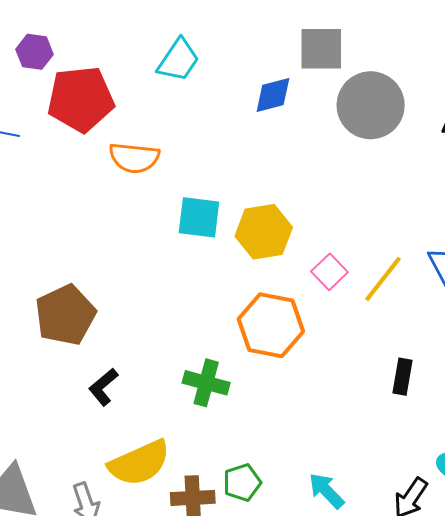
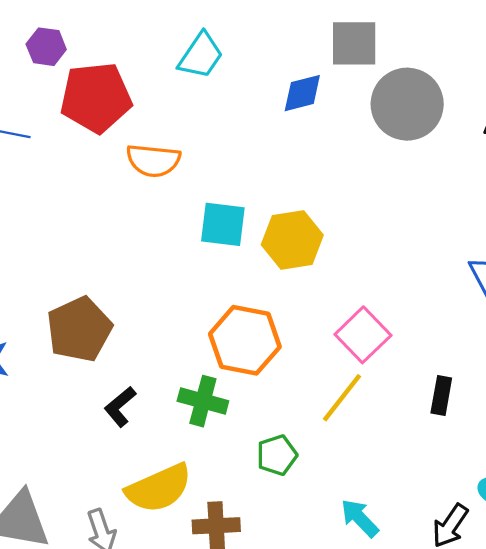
pink square: (329, 272) -> (363, 335), moved, size x1.4
yellow line: (383, 279) -> (342, 398), moved
orange hexagon: (271, 325) -> (245, 340), moved
green cross: (206, 383) -> (203, 401), moved
green pentagon: (242, 483) -> (277, 455), moved

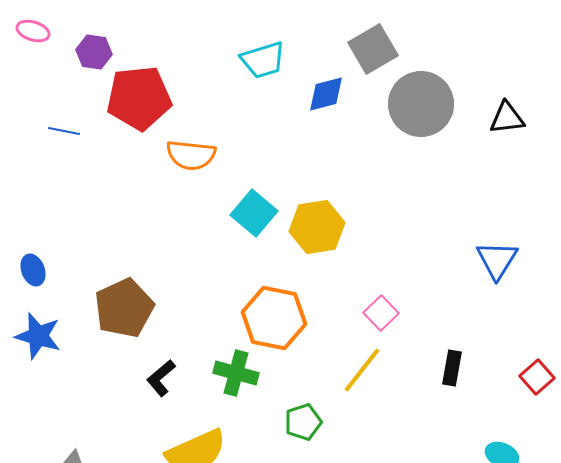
gray square: (354, 43) -> (373, 49), turned -30
cyan trapezoid: (201, 56) -> (263, 60), moved, turned 39
cyan square: (223, 224) -> (254, 213), turned 33
pink square: (363, 335) -> (381, 313), size x0.7

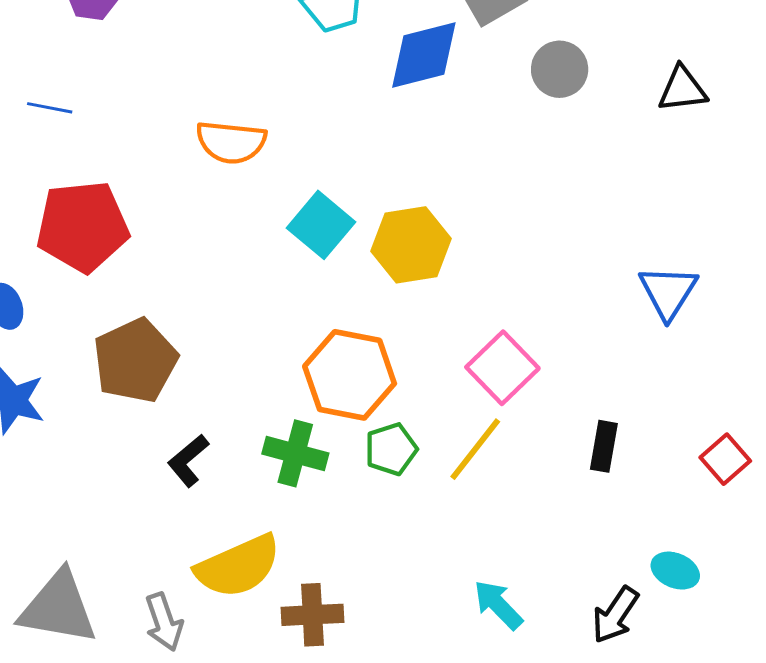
blue diamond: (326, 94) -> (424, 55), size x1.4
red pentagon: (139, 98) -> (83, 226), moved
gray circle: (421, 104) -> (560, 69), size x0.6
pink square: (381, 313) -> (502, 368), size x1.4
green pentagon: (303, 422) -> (391, 449), moved

